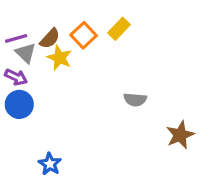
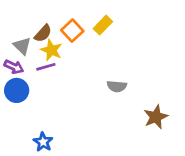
purple line: (16, 38) -> (46, 67), moved

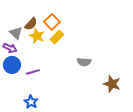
yellow rectangle: (103, 25) -> (57, 37), moved
purple line: (46, 67) -> (33, 72), moved
brown star: (156, 117) -> (112, 84), turned -30

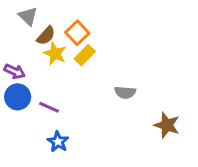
gray triangle: (16, 33) -> (28, 16), moved
purple line: (33, 72) -> (49, 107), turned 40
blue star: (31, 102) -> (58, 142), moved

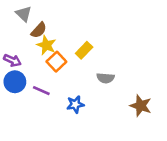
orange square: (77, 33) -> (56, 62), moved
yellow rectangle: (85, 55) -> (84, 50), moved
blue star: (58, 142) -> (75, 104), moved, turned 30

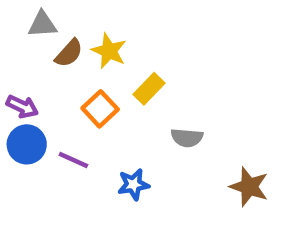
gray triangle: (24, 14) -> (42, 24), turned -48
yellow star: (46, 45) -> (109, 51), moved

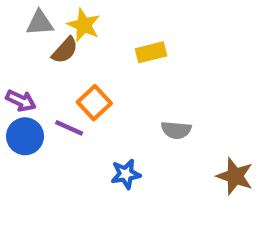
yellow star: (109, 51) -> (84, 25), moved
yellow rectangle: (149, 89) -> (151, 52), moved, turned 32
purple line: (73, 160) -> (69, 128), moved

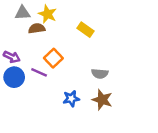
brown semicircle: (65, 50) -> (37, 28), turned -140
yellow rectangle: (151, 52) -> (85, 30), turned 49
brown star: (235, 176) -> (102, 100), moved

